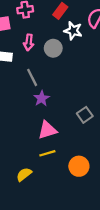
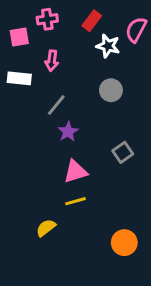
gray circle: (53, 48) -> (111, 90), moved
gray line: (32, 77) -> (56, 105), turned 66
orange circle: (79, 166) -> (124, 243), moved

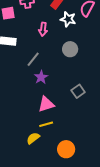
pink arrow: (52, 61) -> (43, 29), moved
yellow semicircle: (46, 228) -> (33, 138), moved
orange circle: (124, 243) -> (66, 149), moved

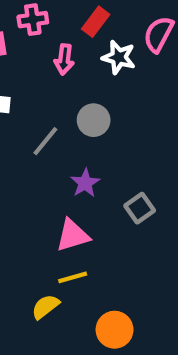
pink arrow: (43, 29) -> (64, 59), moved
gray circle: (70, 49) -> (94, 120), moved
purple star: (41, 77) -> (85, 183), moved

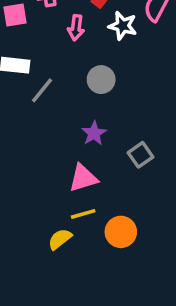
gray line: (45, 141) -> (42, 90), moved
orange circle: (115, 330) -> (121, 232), moved

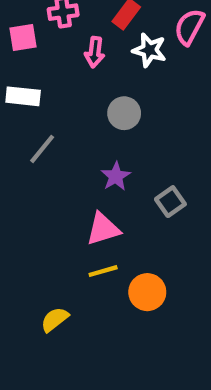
gray line: (42, 90) -> (42, 149), moved
yellow semicircle: (60, 239) -> (55, 319), moved

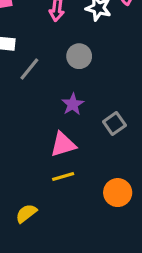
gray line: (42, 149) -> (29, 69), moved
orange circle: (147, 292) -> (118, 193), moved

